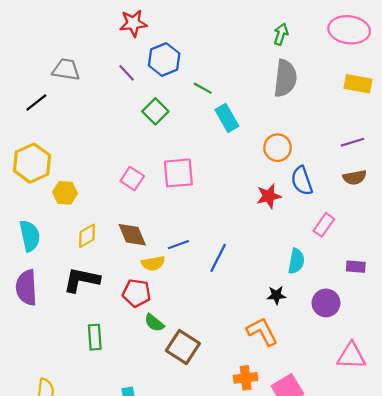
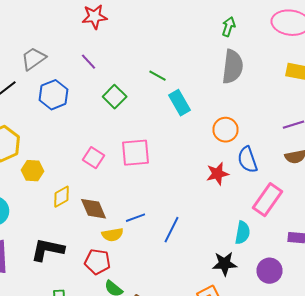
blue hexagon: (164, 60) -> (54, 95), moved
gray trapezoid: (66, 69) -> (34, 59), turned -44
pink rectangle: (324, 225) -> (268, 200), size x1.5
yellow diamond: (87, 236) -> (62, 197), moved
black star: (276, 295) -> (224, 264), size x1.4

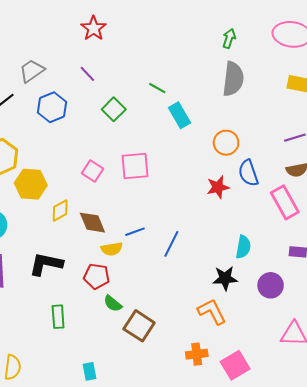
red star: (94, 17) -> (94, 28), turned -30
yellow hexagon: (32, 171) -> (31, 184), size x1.4
pink rectangle: (268, 200) -> (285, 202), moved, turned -64

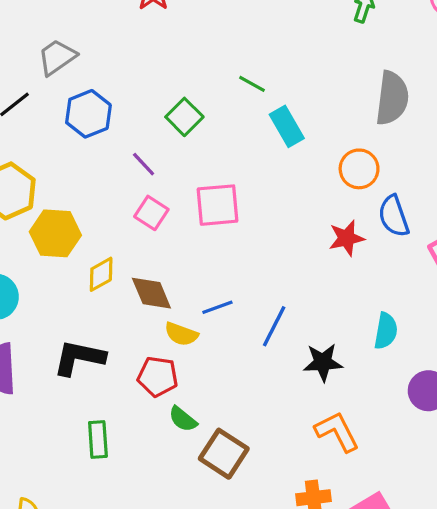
purple line: (87, 74) -> (144, 164), moved
gray semicircle: (233, 79) -> (392, 98), moved
yellow semicircle: (112, 249) -> (181, 334), turned 30
black star: (225, 278) -> (323, 362), moved

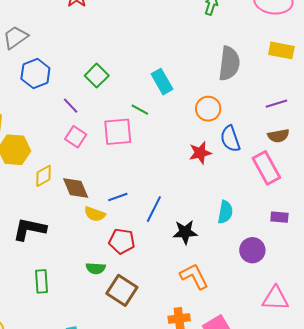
green line: (252, 84) -> (140, 110), moved
red pentagon: (158, 377) -> (122, 241), moved
green semicircle: (183, 419) -> (96, 268), turned -36

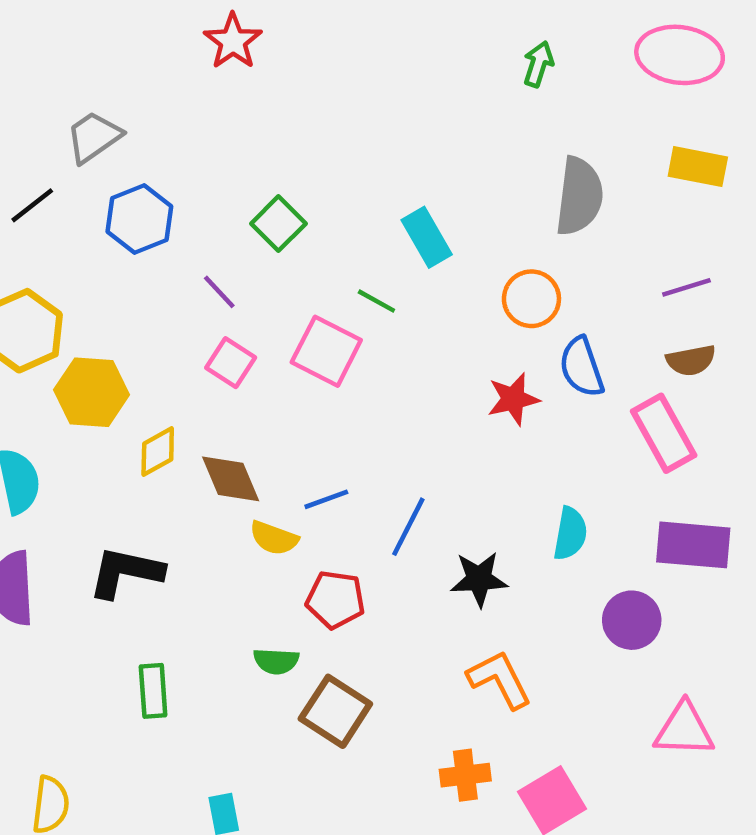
pink square: (118, 132) -> (326, 351), turned 32
purple rectangle: (279, 217) -> (693, 545), size x1.8

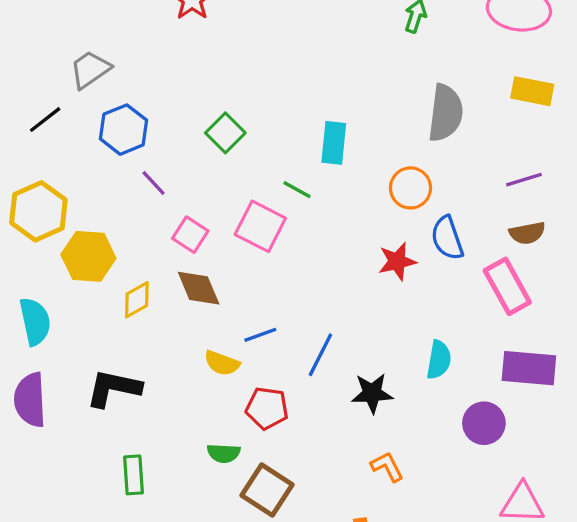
cyan rectangle: (427, 237) -> (334, 143), turned 36
purple line: (219, 292) -> (154, 183), moved
brown diamond: (231, 479) -> (199, 288), moved
orange L-shape: (500, 679) -> (387, 467), size x0.7

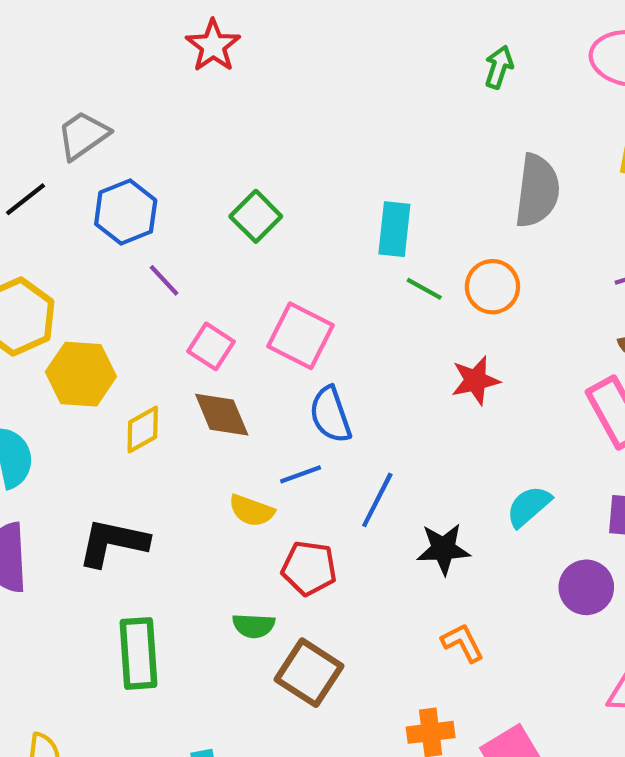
green line: (297, 190) -> (424, 289), moved
blue semicircle: (447, 238) -> (330, 415), moved
cyan semicircle: (439, 360) -> (529, 506), turned -141
green rectangle: (134, 475) -> (138, 653), size x1.4

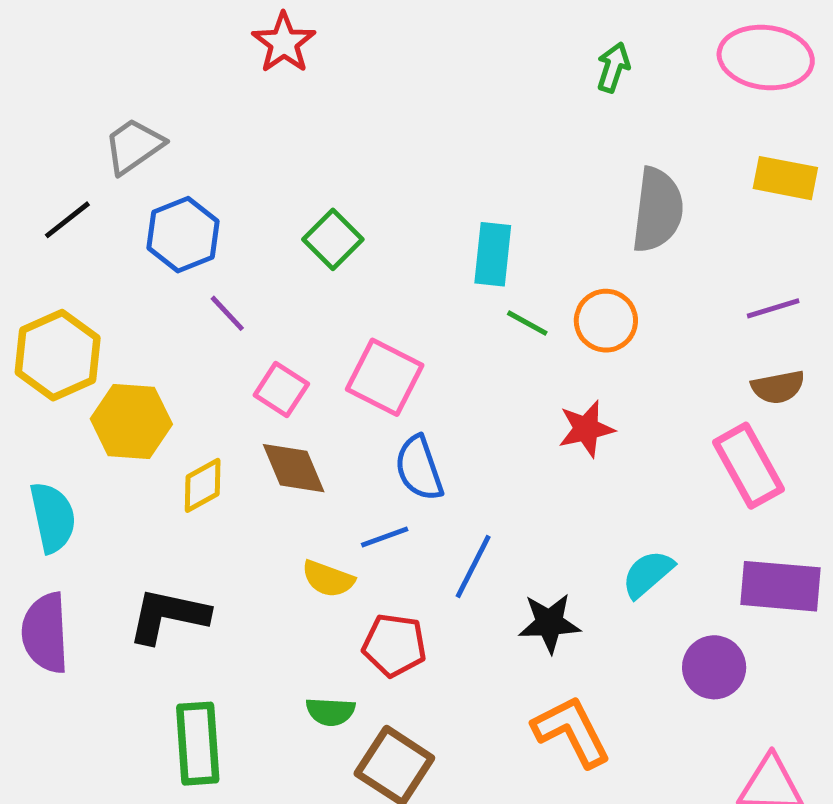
orange L-shape: (463, 643) -> (571, 731), size x1.6

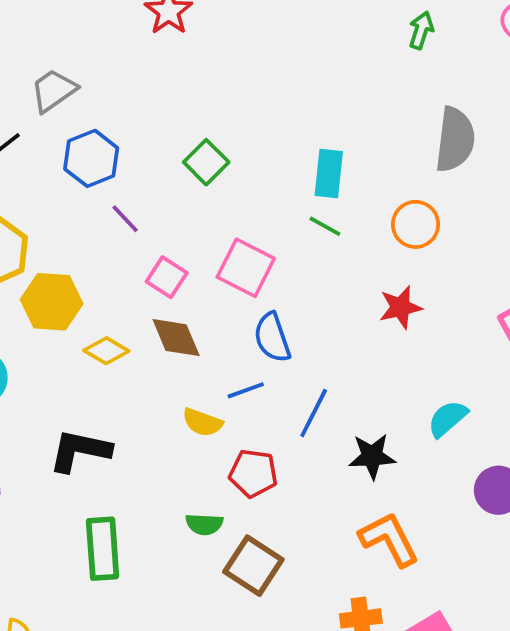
green line: (527, 323) -> (325, 226), moved
yellow diamond: (203, 485) -> (106, 351), turned 60

